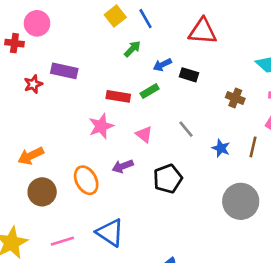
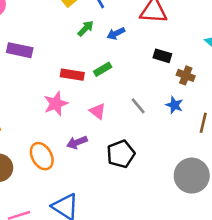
blue arrow: (162, 65) -> (116, 33), moved
black rectangle: (189, 75) -> (162, 56), moved
blue star: (221, 148) -> (174, 105), moved

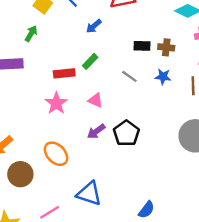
green arrow: (86, 28) -> (31, 34), moved
black rectangle: (162, 56) -> (142, 46), moved
gray line: (138, 106) -> (129, 76), moved
purple arrow: (77, 142) -> (96, 131), moved

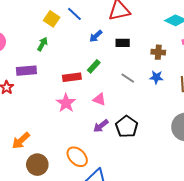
black rectangle: (142, 46) -> (123, 43), moved
orange ellipse: (56, 154) -> (77, 157), moved

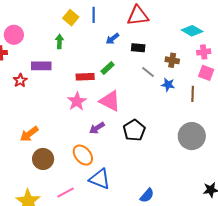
blue line: (74, 14) -> (94, 15), turned 42
green arrow: (42, 44) -> (59, 41), turned -32
gray line: (128, 78) -> (148, 72), moved
pink triangle: (99, 99) -> (110, 101), size x1.6
purple arrow: (101, 126) -> (97, 128), moved

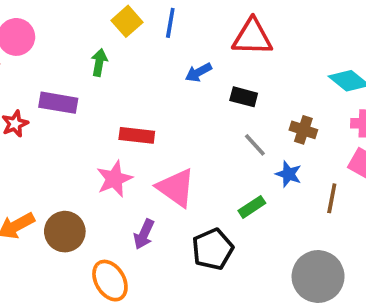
green rectangle: (108, 68) -> (252, 207), moved
purple arrow: (97, 128) -> (144, 234), turned -42
brown circle: (43, 159) -> (65, 232), moved

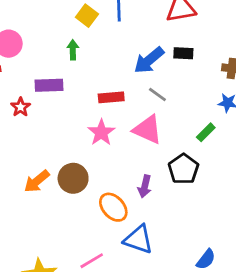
blue arrow: (198, 72) -> (149, 60), moved, size x1.6
gray line: (255, 145) -> (157, 94), moved
purple arrow: (144, 234) -> (145, 186), moved

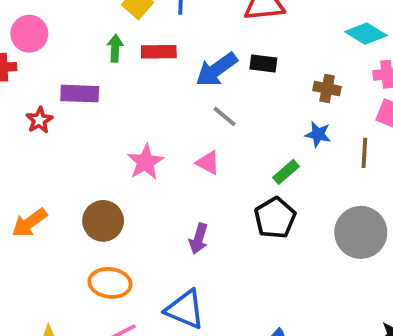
red rectangle: (111, 97) -> (159, 52), moved
pink triangle: (148, 130) -> (208, 163), size x0.6
black pentagon: (183, 169) -> (275, 218), moved
orange arrow: (37, 181) -> (29, 223), moved
orange ellipse: (113, 207) -> (110, 283), moved, turned -44

